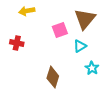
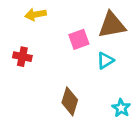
brown triangle: (85, 19) -> (112, 25), turned 40
cyan star: (92, 68) -> (121, 108), moved

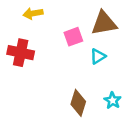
red cross: (22, 57) -> (21, 53), size x1.5
brown diamond: (70, 101) -> (78, 103), moved

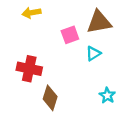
red cross: (21, 53) -> (29, 69), moved
brown diamond: (78, 103) -> (50, 98), moved

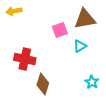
yellow arrow: (31, 13) -> (14, 11), moved

